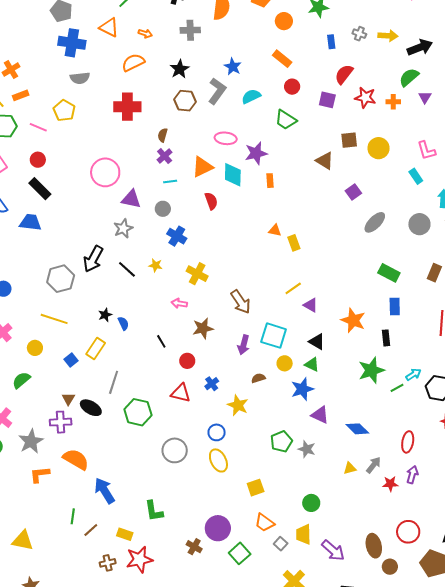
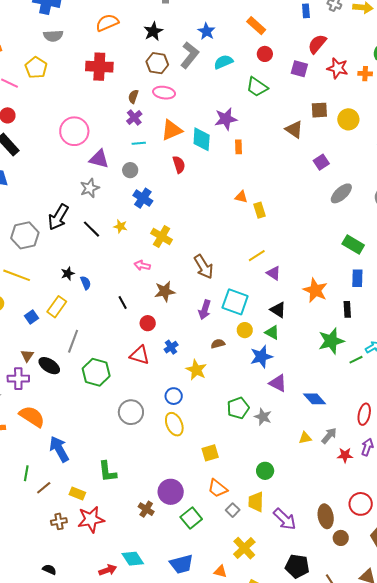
pink ellipse: (226, 138) -> (164, 93), moved

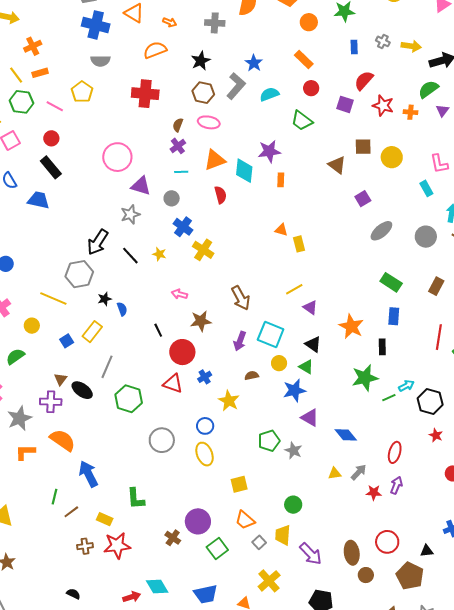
gray hexagon: (25, 235) -> (79, 274), moved
yellow cross: (162, 236) -> (203, 250), moved
red circle: (148, 323) -> (182, 352), size x1.6

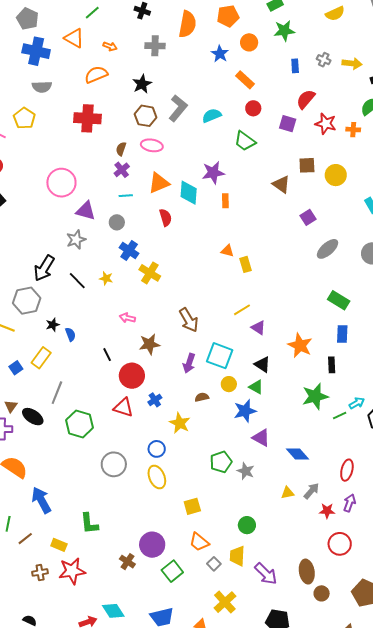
blue star: (254, 63) -> (220, 54), moved
red circle: (387, 542) -> (340, 544), moved

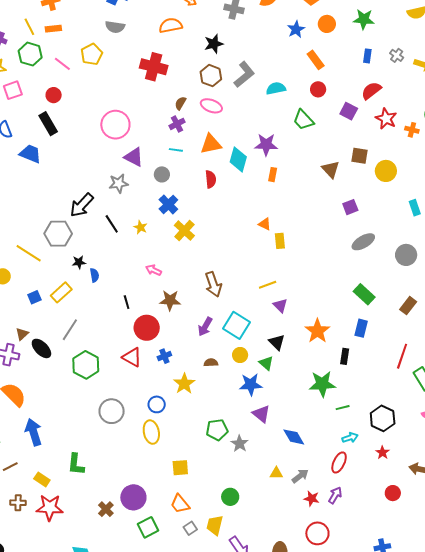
cyan arrow: (357, 403) -> (350, 438), moved

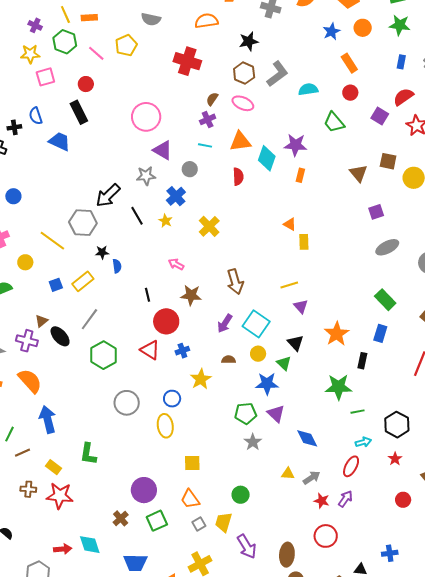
blue cross: (168, 204) -> (176, 196), moved
green pentagon: (217, 430) -> (246, 413), moved
brown cross: (106, 509) -> (121, 518), moved

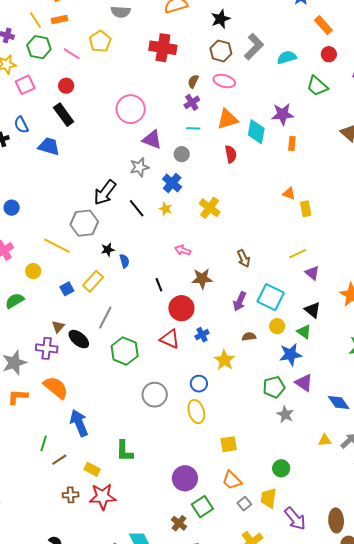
brown arrow: (235, 282) -> (244, 258), size x0.7
brown cross: (121, 518) -> (179, 523), moved

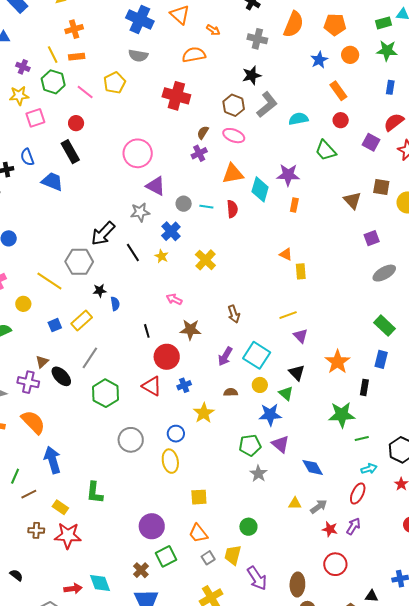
black star: (221, 19) -> (252, 75), moved
cyan line: (193, 128) -> (206, 207), moved

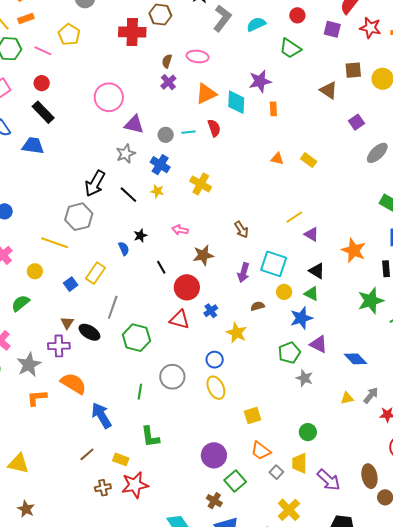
brown hexagon: (234, 105) -> (160, 15), moved
yellow rectangle: (301, 271) -> (309, 160), moved, turned -35
black star: (100, 291) -> (140, 236), moved
green line: (15, 476) -> (140, 392), moved

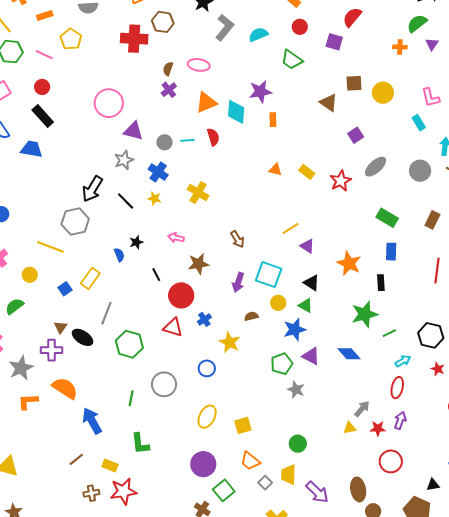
orange rectangle: (26, 19) -> (45, 15), moved
red star: (370, 28) -> (341, 181), moved, turned 30
blue diamond: (355, 359) -> (349, 354), moved
yellow ellipse: (216, 388) -> (207, 417), moved, turned 50
yellow triangle: (347, 398) -> (350, 428), moved

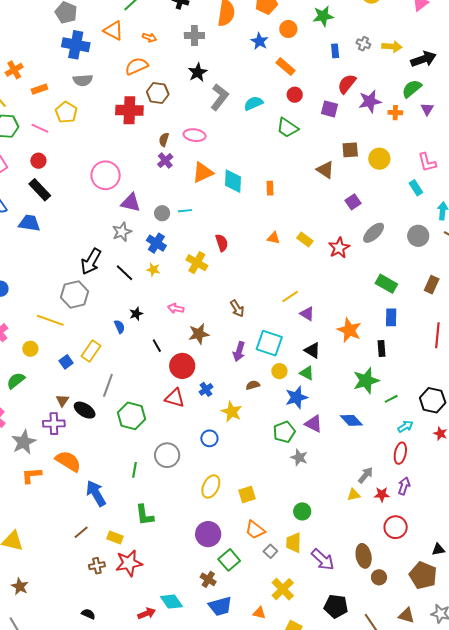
purple star: (260, 92) -> (370, 101), moved
red semicircle: (213, 137) -> (222, 243), moved

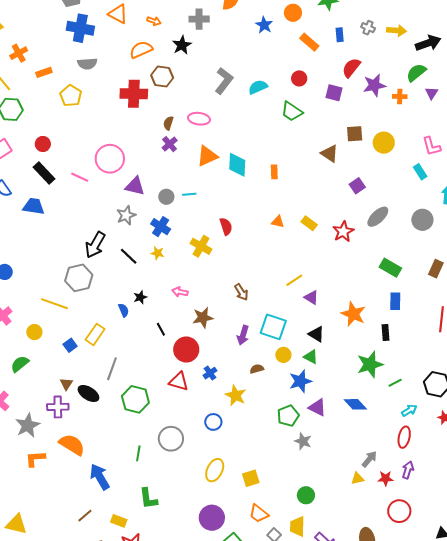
orange rectangle: (286, 67) -> (309, 42), moved
black star: (198, 72) -> (182, 45), moved
pink line: (40, 128) -> (80, 177), moved

